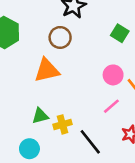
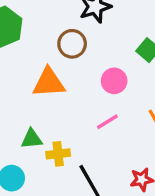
pink circle: (113, 75) -> (114, 81), moved
pink line: (111, 106) -> (107, 122), moved

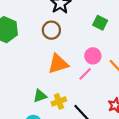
pink circle: (114, 81) -> (93, 56), moved
orange triangle: (49, 83) -> (58, 64), moved

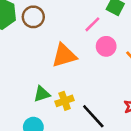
brown circle: (51, 30) -> (33, 17), moved
pink line: (85, 74) -> (92, 24), moved

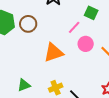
green triangle: (42, 94) -> (24, 85), moved

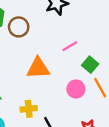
green square: (91, 13) -> (90, 65), moved
pink circle: (86, 44) -> (76, 89), moved

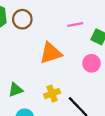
pink line: (70, 46) -> (75, 25), turned 35

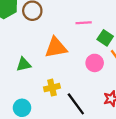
green triangle: (16, 90) -> (24, 64), moved

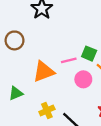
pink line: (84, 23) -> (69, 60), moved

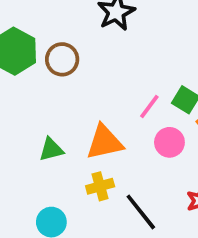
pink line: (69, 60) -> (149, 107), turned -48
orange triangle: (44, 72) -> (105, 142), moved

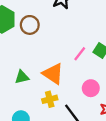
orange triangle: (105, 142) -> (53, 74), turned 45
pink circle: (169, 142) -> (91, 88), moved

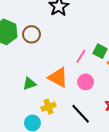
pink circle: (91, 88) -> (86, 82), moved
yellow cross: (50, 99) -> (48, 107), moved

